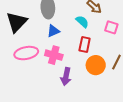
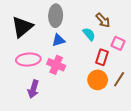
red rectangle: (85, 45) -> (102, 57), moved
purple arrow: (66, 77) -> (33, 89), moved

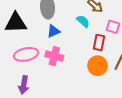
black triangle: (22, 27) -> (16, 23), turned 45
purple arrow: (33, 89) -> (24, 85), moved

